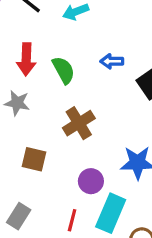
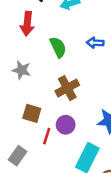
red arrow: (26, 59) -> (27, 24), moved
purple circle: (91, 181) -> (66, 125), moved
red line: (72, 220) -> (47, 136), moved

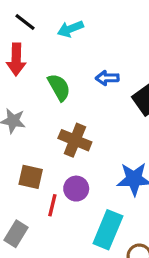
brown cross: (67, 88) -> (75, 140), turned -35

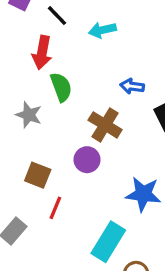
green semicircle: (59, 87) -> (61, 87), moved
brown cross: (75, 140) -> (105, 125), moved
purple circle: (76, 189) -> (87, 160), moved

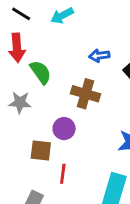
purple circle: (87, 160) -> (64, 129), moved

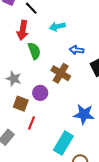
cyan arrow: (62, 16) -> (57, 26), moved
gray star: (20, 103) -> (14, 79), moved

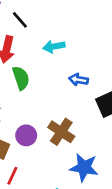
brown cross: (61, 73) -> (61, 132), moved

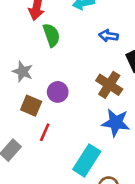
brown cross: (61, 132) -> (109, 85), moved

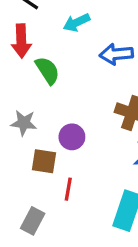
blue arrow: (109, 36) -> (116, 54), size x1.4

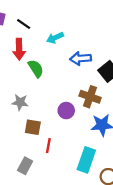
purple circle: (72, 137) -> (66, 111), moved

